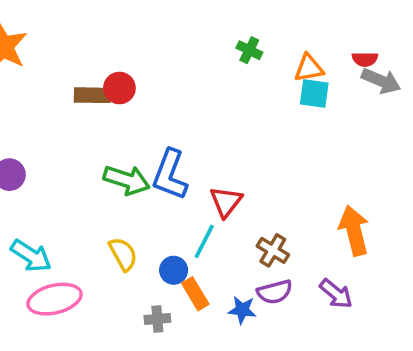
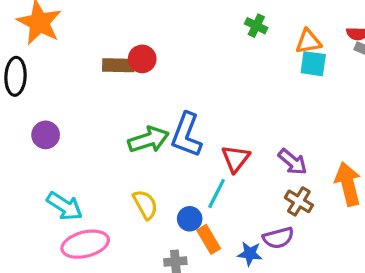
green arrow: (127, 180) -> (148, 140), turned -36
brown cross: (273, 250) -> (299, 201), moved
purple arrow: (336, 294) -> (293, 162), moved

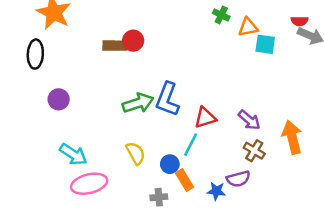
orange triangle: (308, 41) -> (248, 27), moved
red triangle: (236, 159) -> (205, 118), turned 35

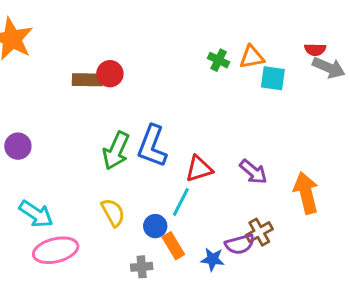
green cross: (221, 15) -> (219, 60), moved
green arrow: (138, 103) -> (116, 151), turned 132
brown cross: (254, 151) -> (259, 232), moved, turned 30

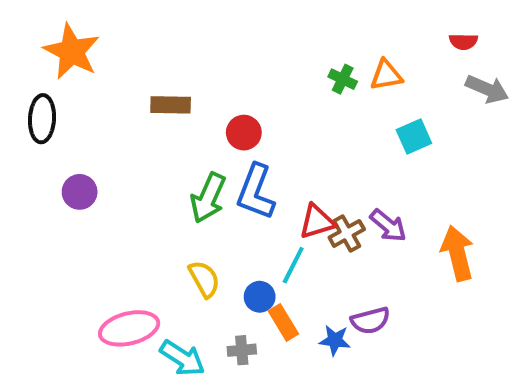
red semicircle: (315, 50) -> (463, 42), moved
red circle: (110, 74) -> (244, 133), moved
cyan square: (273, 78) -> (414, 137), moved, turned -32
cyan arrow: (36, 214) -> (182, 358), moved
brown cross: (259, 232) -> (347, 233), moved

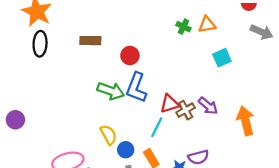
black ellipse: (42, 119) -> (40, 44), moved
purple circle: (80, 192) -> (15, 120), moved
green arrow: (208, 198) -> (111, 91), turned -95
blue circle: (260, 297) -> (126, 150), moved

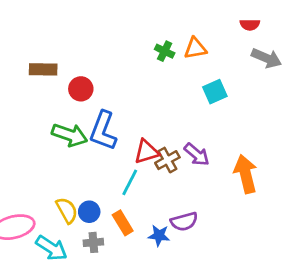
red circle: (130, 56) -> (81, 89), moved
yellow semicircle: (109, 135) -> (67, 210), moved

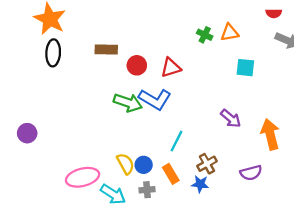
cyan square: (215, 92) -> (245, 68), turned 30
blue L-shape: (103, 131) -> (155, 99), turned -80
red triangle: (146, 152) -> (171, 68), moved
brown cross: (167, 160) -> (207, 164), moved
purple semicircle: (184, 222) -> (251, 173), moved

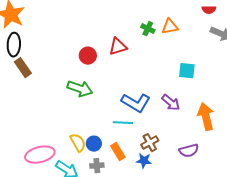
brown rectangle: (106, 49) -> (23, 68), moved, turned 54
red triangle: (171, 68) -> (118, 47), moved
cyan square: (245, 68) -> (187, 71), moved
blue L-shape: (155, 99) -> (136, 103), moved
cyan line: (176, 141) -> (123, 123), turned 66

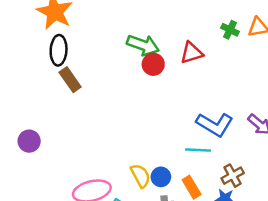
green arrow: (80, 89) -> (143, 45), moved

